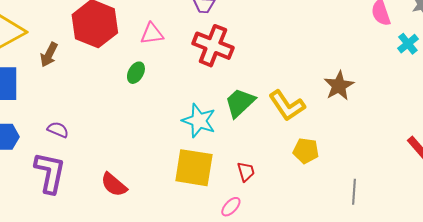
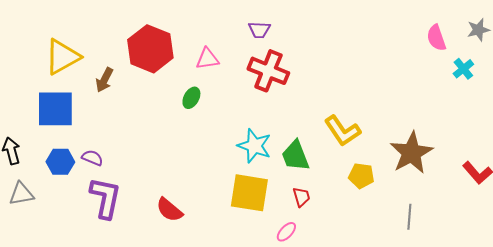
brown star: (339, 86) -> (411, 153), moved, size x1.4
green trapezoid: (240, 103) -> (295, 156), moved, turned -68
purple semicircle: (58, 130) -> (92, 158), moved

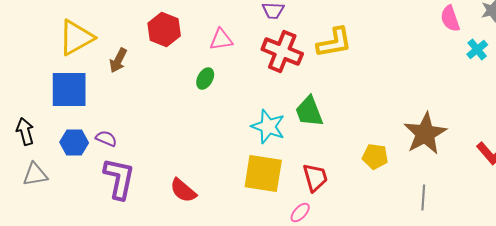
red hexagon: (150, 49) -> (164, 30), size x0.7
yellow L-shape: (342, 131) -> (334, 42), moved, turned -66
green trapezoid: (295, 156) -> (309, 112), moved
red trapezoid: (301, 197) -> (315, 178), size x1.4

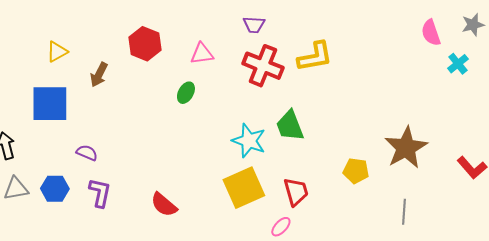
yellow triangle: (76, 38) -> (57, 52), size x0.6
blue hexagon: (74, 142) -> (55, 189), moved
yellow square: (263, 174) -> (244, 188), turned -33
purple L-shape: (119, 178) -> (100, 193), size x0.7

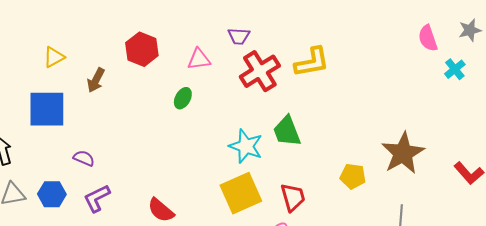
purple trapezoid: (254, 25) -> (239, 36), moved
red cross: (263, 66) -> (260, 71), turned 36
purple L-shape: (100, 193) -> (97, 198), turned -128

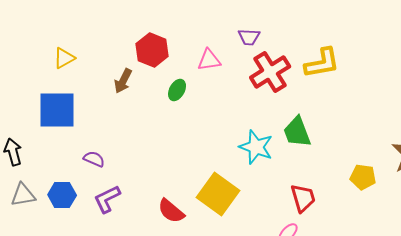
brown arrow: (96, 80) -> (123, 81), moved
green ellipse: (183, 98) -> (177, 90), moved
yellow square: (241, 193) -> (218, 194), moved, turned -30

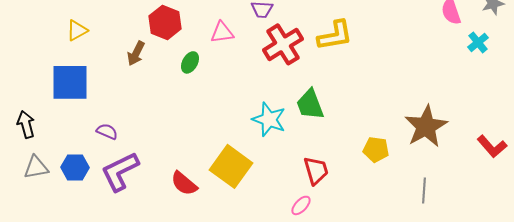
purple L-shape: (107, 199) -> (120, 171), size x1.4

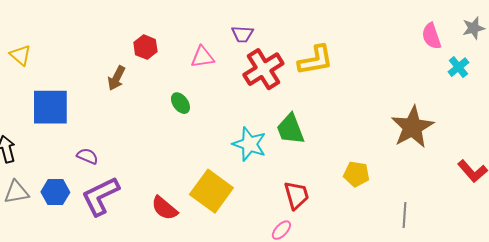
red hexagon: (165, 22) -> (145, 47), size x0.7
yellow triangle: (77, 30) -> (20, 55), moved, turned -50
green ellipse: (190, 62) -> (180, 103), moved, turned -65
brown star: (426, 126) -> (412, 127), moved

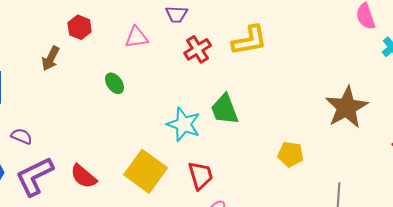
red cross: (263, 69) -> (198, 49), size x0.7
red trapezoid: (296, 195) -> (201, 175), moved
red semicircle: (164, 208) -> (84, 176), moved

